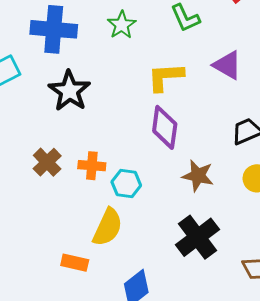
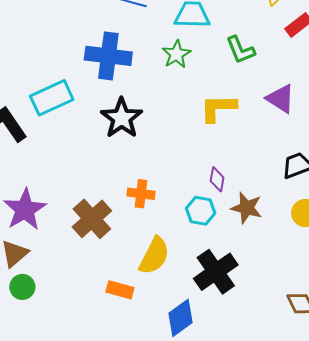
purple diamond: (165, 127) -> (217, 179), moved, size x0.6
brown cross: (47, 162) -> (92, 219), moved, size x1.4
cyan hexagon: (126, 184) -> (201, 211), moved
black cross: (197, 237) -> (216, 272), moved

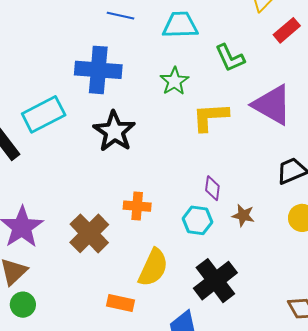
green star: (176, 54) -> (174, 81), moved
purple triangle: (281, 99) -> (272, 105), size x1.4
brown star: (247, 208) -> (243, 215), size x0.7

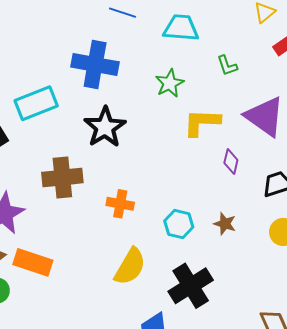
green L-shape: (230, 58) -> (227, 66), size x0.7
purple diamond: (212, 188) -> (231, 161), moved
brown cross: (89, 233) -> (62, 178), moved, turned 33
orange rectangle: (120, 303) -> (33, 262), moved, size x1.4

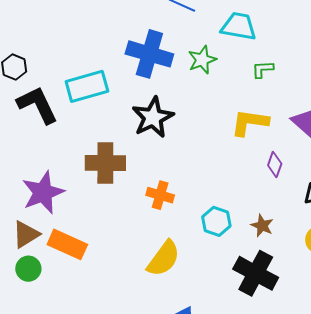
green L-shape: (227, 66) -> (263, 69), moved, turned 100
green star: (170, 83) -> (202, 60), moved
black cross: (191, 286) -> (256, 273), moved, turned -36

